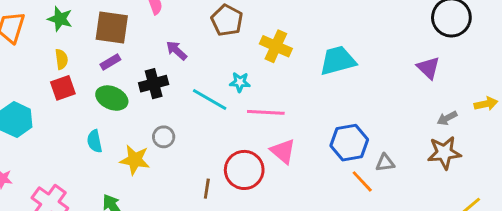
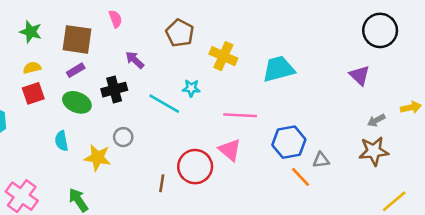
yellow semicircle: (61, 59) -> (32, 68), turned -96
pink line: (266, 112) -> (240, 115), moved

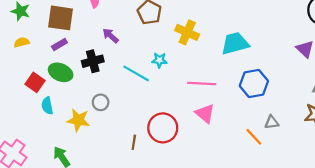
red square: (33, 93) -> (35, 82), moved, turned -36
blue hexagon: (289, 142) -> (254, 83), moved
pink triangle: (230, 150) -> (205, 113), moved

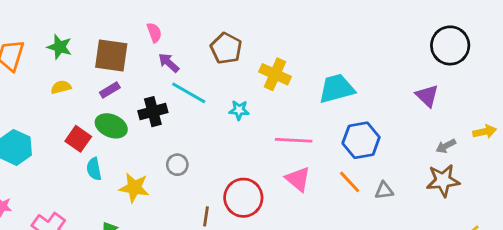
purple arrow: (111, 36) -> (169, 63), moved
cyan line: (136, 73) -> (189, 93), moved
gray circle: (101, 102) -> (177, 165), moved
orange line: (254, 137) -> (350, 182), moved

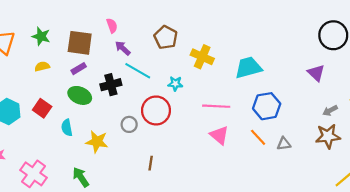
red square: (78, 139) -> (42, 108), moved
red circle: (243, 198) -> (156, 110), moved

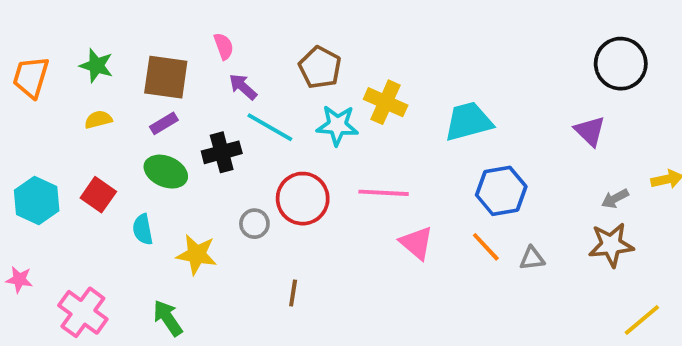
cyan star: (175, 84) -> (337, 125), moved, size x1.5
pink line: (216, 106) -> (384, 193), moved

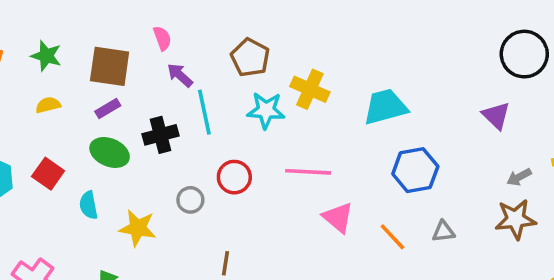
cyan line: (270, 127) -> (204, 112), turned 48
red circle: (303, 199) -> (234, 177), size x0.7
orange line: (486, 247) -> (392, 237), moved

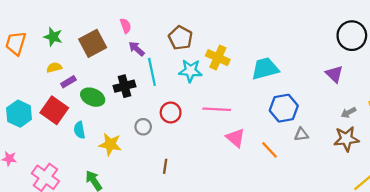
brown square: (110, 66) -> (93, 43), turned -36
purple rectangle: (108, 109) -> (68, 82), moved
red square: (48, 174) -> (54, 110), size x1.4
gray triangle: (443, 232) -> (301, 134), moved

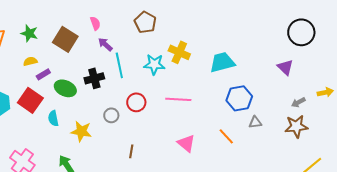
brown pentagon: (180, 38) -> (145, 22), moved
brown square: (93, 43) -> (65, 39), turned -30
pink triangle: (235, 138) -> (186, 143), moved

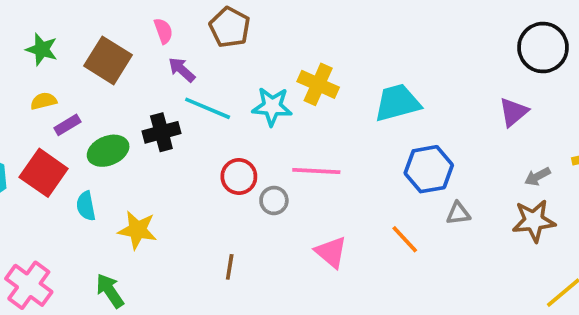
brown pentagon: (145, 22) -> (230, 27), moved
cyan line: (119, 65) -> (208, 108), turned -55
purple triangle: (285, 67) -> (513, 112), turned 36
green ellipse: (65, 88) -> (108, 151), turned -45
gray circle: (111, 115) -> (274, 200), moved

